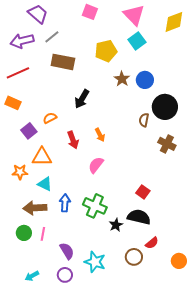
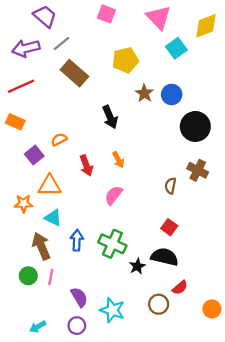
cyan square: (137, 41) -> (176, 48), moved
brown rectangle: (63, 62) -> (74, 73), turned 30
black arrow: (82, 99) -> (110, 117), moved, turned -54
brown semicircle: (144, 120) -> (170, 186), moved
brown arrow: (35, 208) -> (41, 246), turned 70

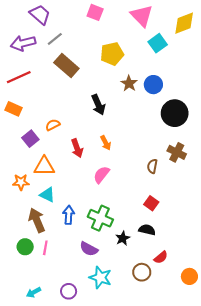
black semicircle: (165, 257) -> (147, 230), size x0.7
purple semicircle: (79, 297) -> (89, 249), moved, turned 150

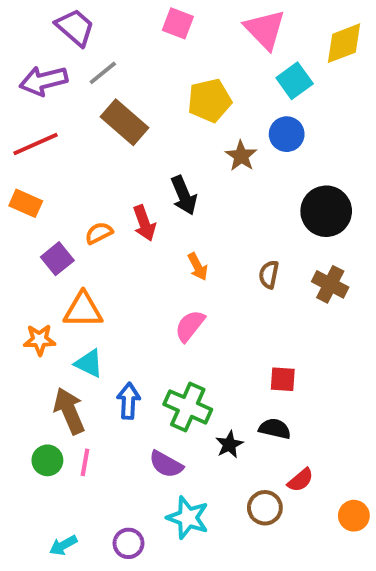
blue circle: (153, 85) -> (287, 134), moved
red arrow: (77, 148) -> (144, 223), moved
brown semicircle: (152, 166) -> (269, 274), moved
red square: (151, 203) -> (283, 379), turned -32

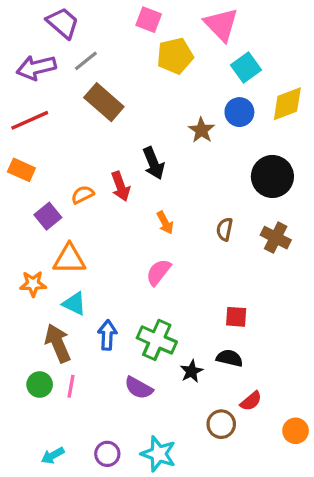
yellow diamond: (344, 43) -> (287, 104), moved
yellow pentagon: (210, 101) -> (175, 56), moved
cyan star: (188, 518) -> (158, 454), moved

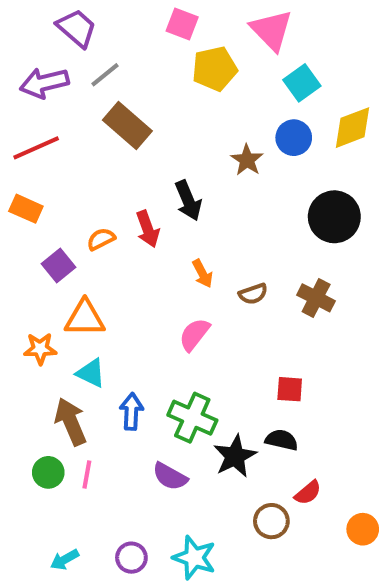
brown semicircle: (225, 229) -> (253, 294), moved, turned -120
brown cross: (276, 238) -> (316, 298), moved
black star: (192, 371) -> (235, 456), size x1.5

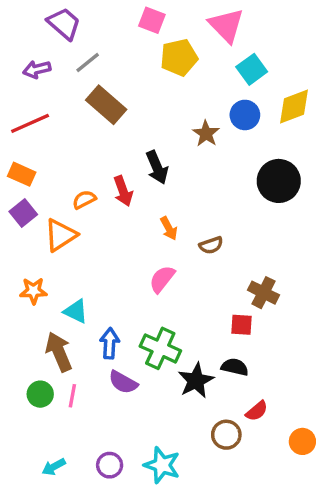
purple arrow: (44, 83) -> (37, 69), size x0.7
purple square: (58, 265) -> (23, 213), moved
brown cross: (316, 298) -> (264, 293), moved
orange triangle: (85, 318) -> (61, 235), moved, turned -33
purple semicircle: (170, 476) -> (123, 382), moved

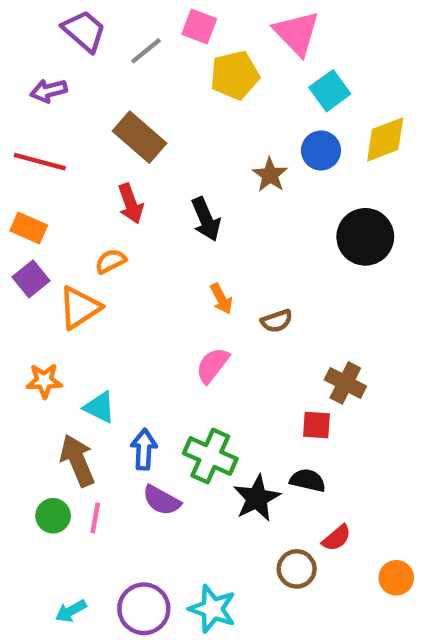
gray line: (88, 63) -> (146, 51), moved
red line: (30, 123) -> (40, 162), turned 39
red arrow: (123, 191) -> (131, 204), moved
purple circle: (110, 465) -> (144, 609), size x1.5

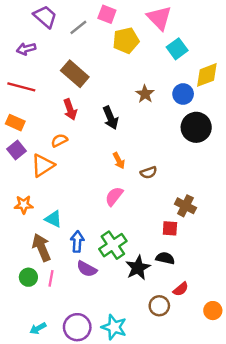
blue circle: (321, 150) -> (183, 94), moved
green cross: (210, 456) -> (113, 245), turned 32

